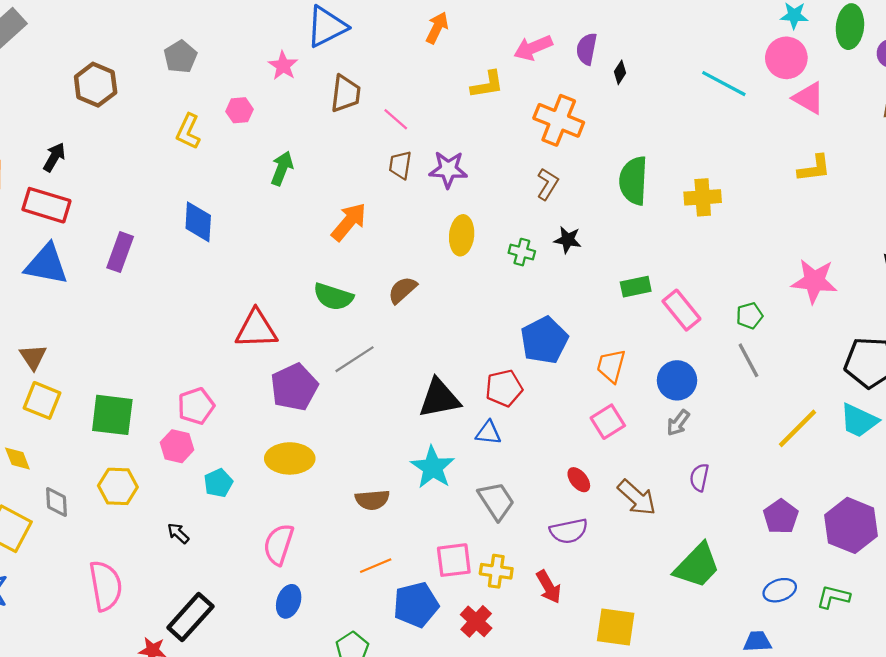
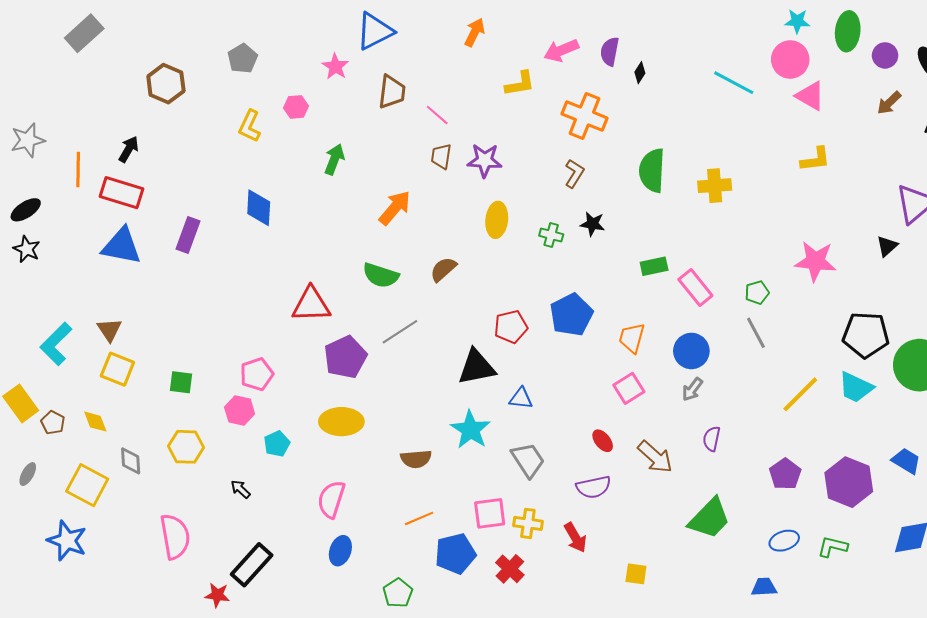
red pentagon: (504, 388) -> (511, 327), moved
green square: (112, 415) -> (181, 382), size x0.6
yellow square: (616, 627) -> (636, 574), size x0.6

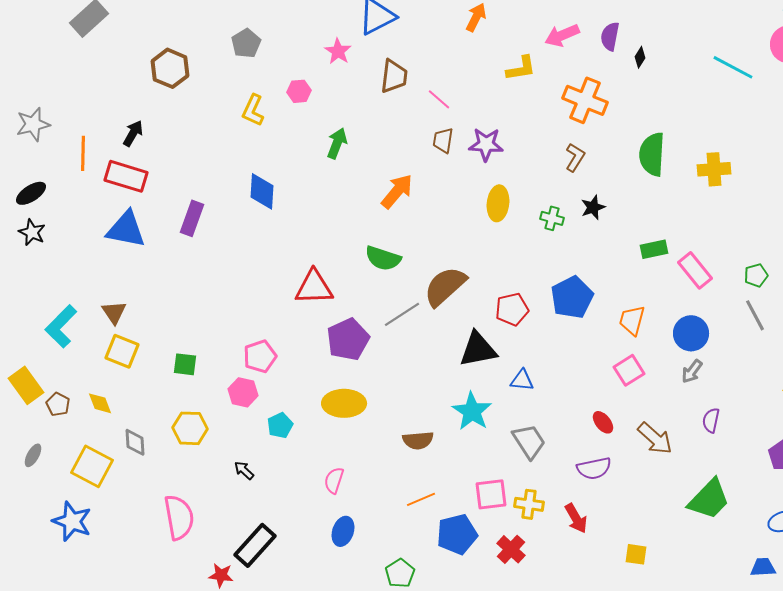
black star: (593, 224) -> (593, 207), turned -30
brown semicircle: (443, 269) -> (445, 286), moved, size x1.6
pink semicircle: (331, 499) -> (334, 480), size x0.7

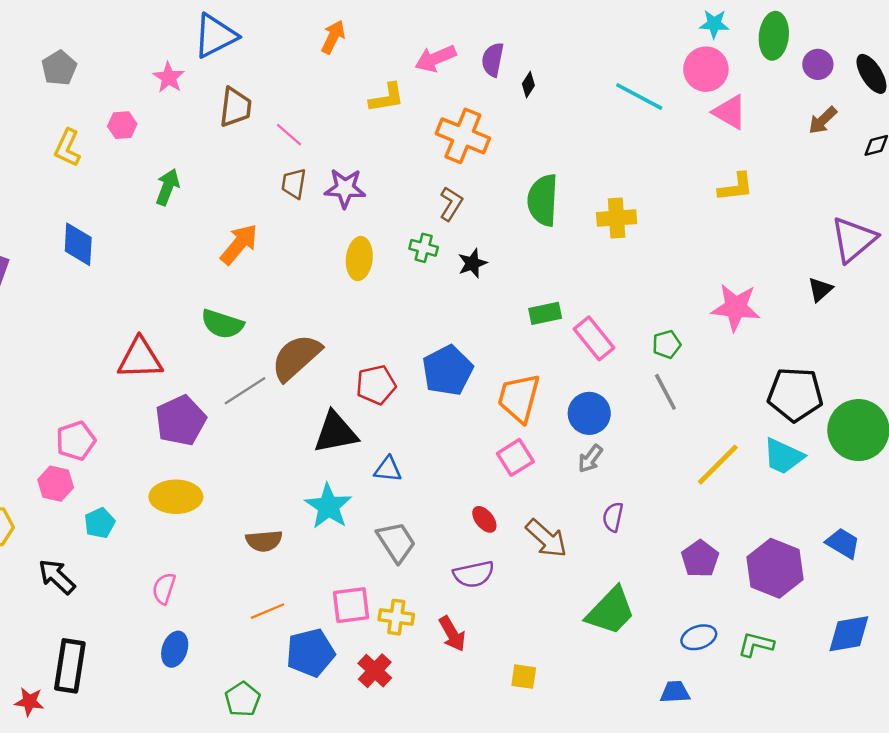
green cross: (552, 218) -> (424, 248), moved
orange trapezoid: (632, 320) -> (519, 398), size x1.4
black arrow: (244, 470) -> (57, 577), size x1.6
black rectangle: (255, 545) -> (70, 666), turned -33

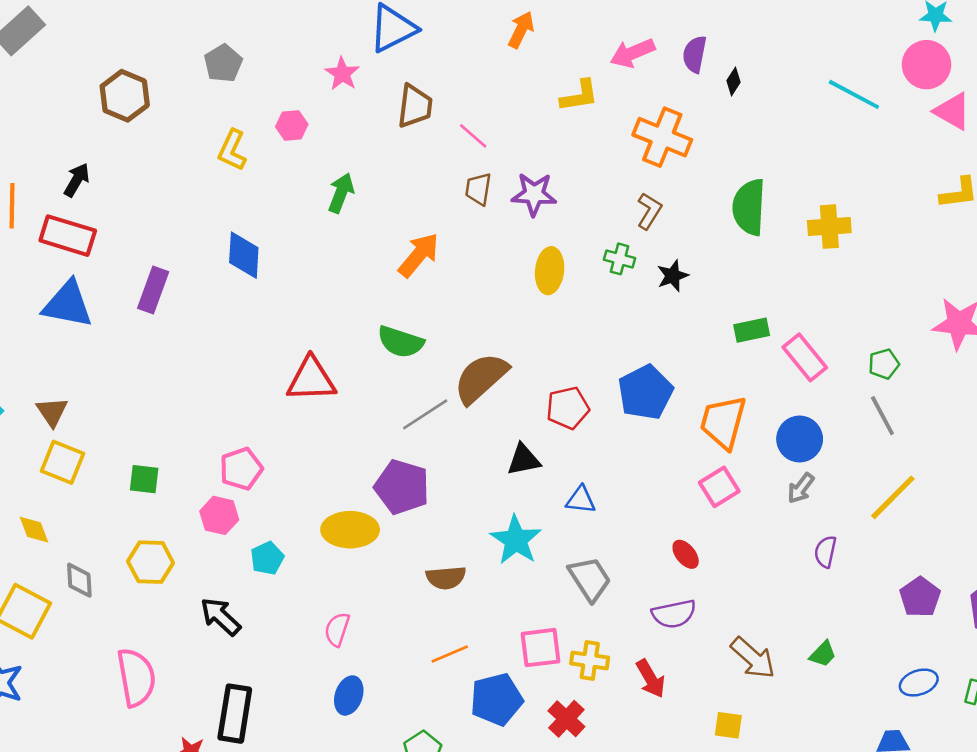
purple pentagon: (181, 421) -> (402, 487), moved, turned -30
black triangle: (335, 432) -> (524, 460), size x0.7
yellow line: (718, 465) -> (893, 497), moved
brown arrow: (546, 538) -> (753, 658), moved
green trapezoid: (611, 611) -> (823, 654), size x0.5

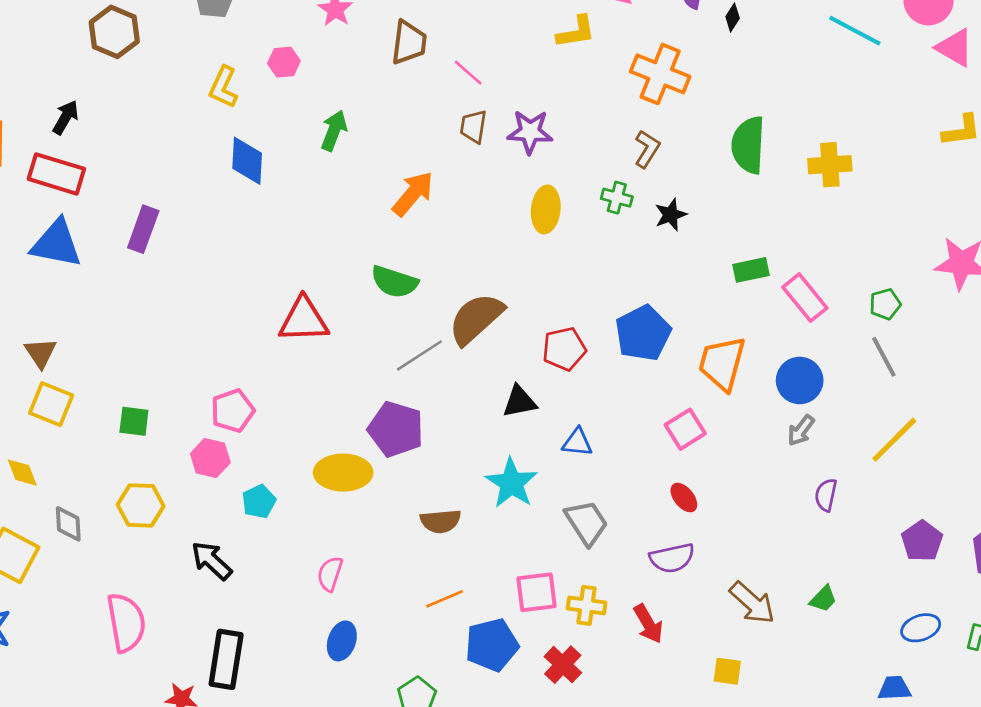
blue diamond: (244, 255) -> (247, 161), moved
pink square: (719, 487) -> (685, 429), moved

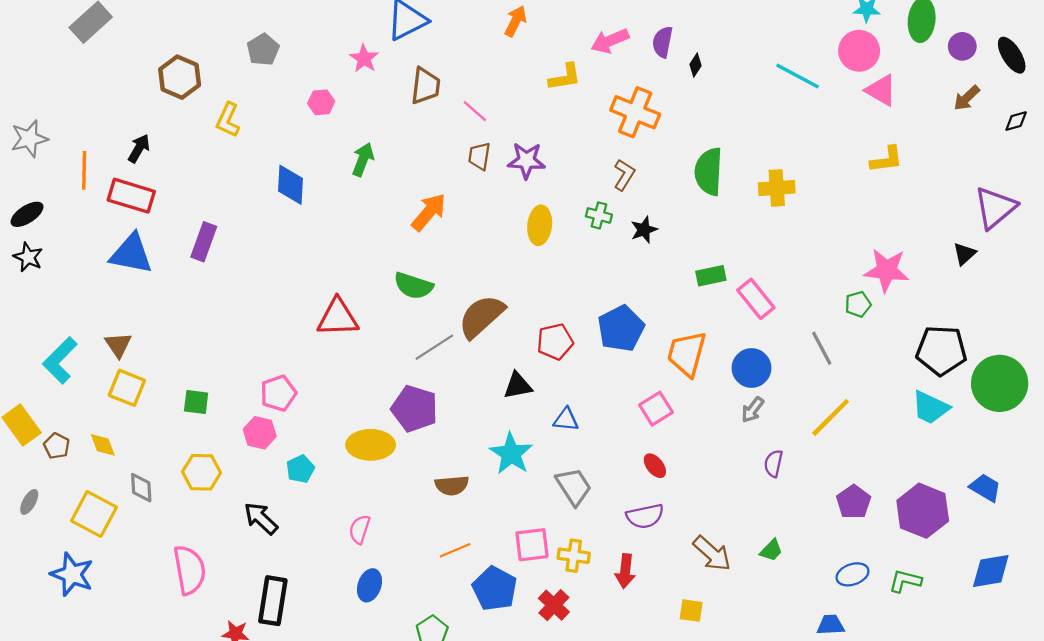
yellow L-shape: (223, 87) -> (228, 120), moved
green pentagon: (885, 304) -> (858, 304), moved
red arrow: (648, 624) -> (625, 571), turned 36
blue pentagon: (492, 645) -> (495, 589), turned -30

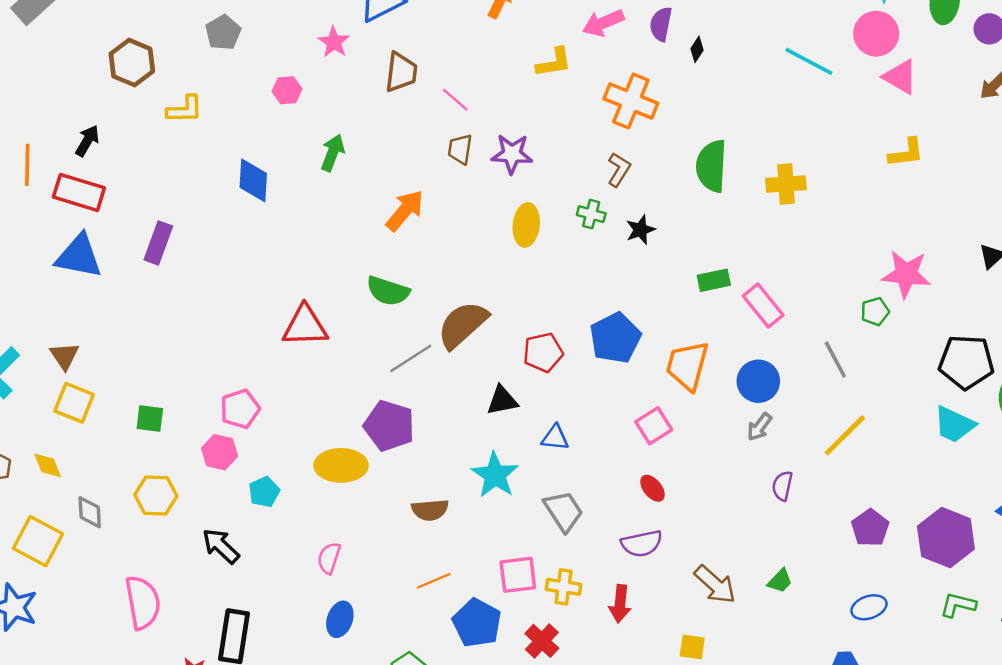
yellow L-shape: (228, 120) -> (185, 109), turned -116
green L-shape: (905, 581) -> (958, 605), moved

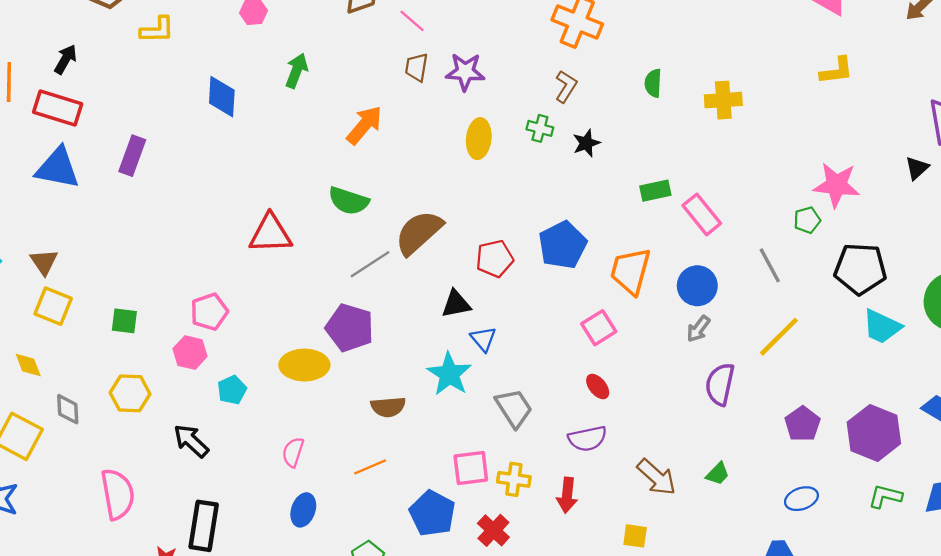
green semicircle: (711, 166) -> (653, 83), size x0.6
black pentagon: (966, 362) -> (860, 269), moved
blue triangle: (555, 438) -> (483, 339), moved, turned 44
purple semicircle: (782, 486) -> (720, 384), size x1.5
orange line: (434, 581) -> (370, 467), moved

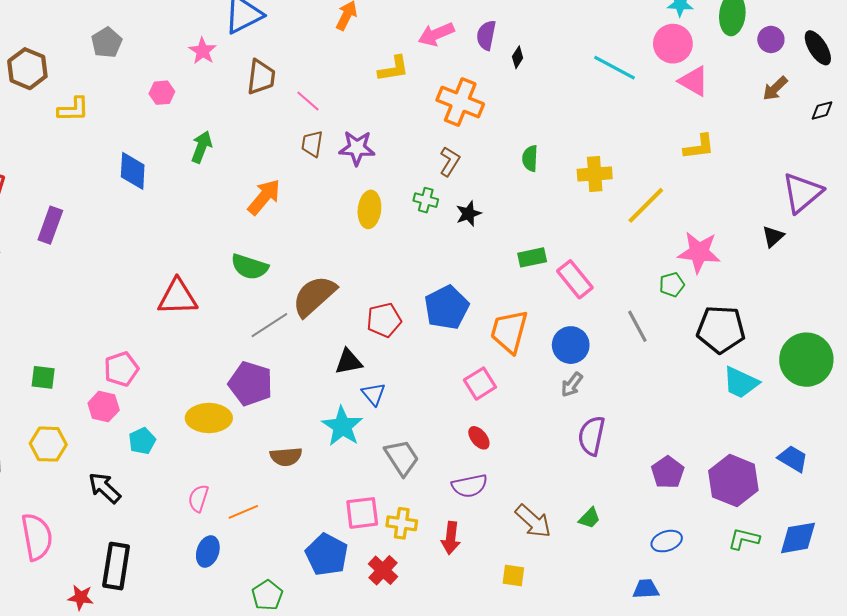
yellow line: (779, 337) -> (646, 205), moved
orange line: (370, 467) -> (243, 512), moved

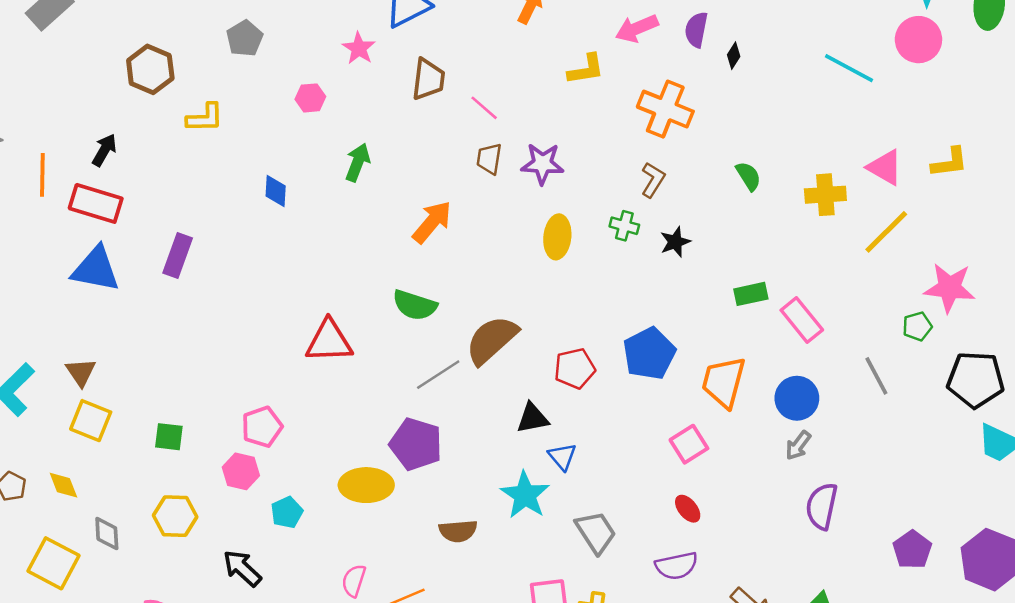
pink triangle: (694, 81) -> (885, 167), moved
green semicircle: (530, 158) -> (748, 176), turned 145
blue diamond: (133, 171) -> (276, 191), size x0.7

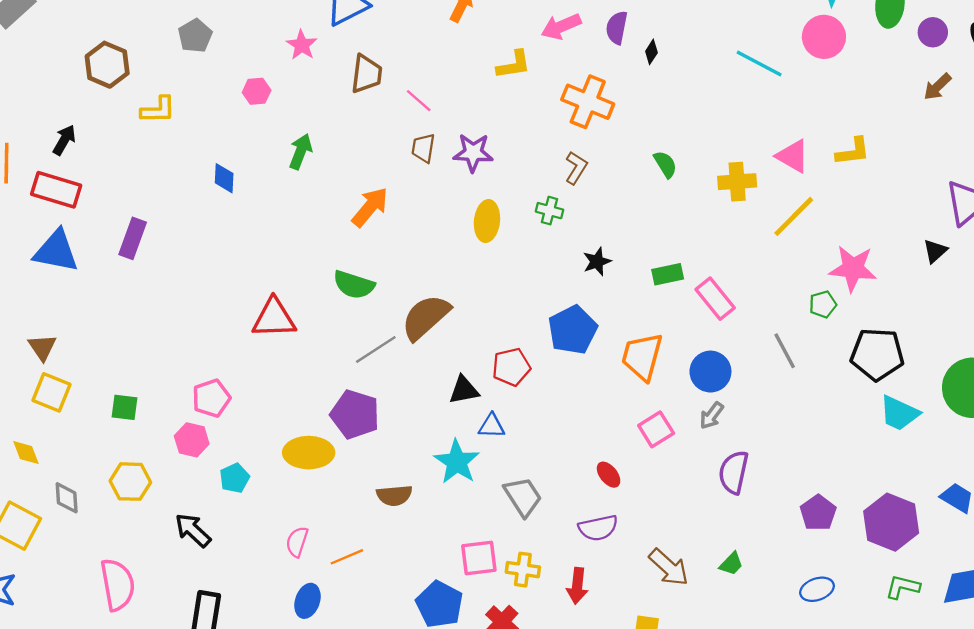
black star: (675, 242) -> (597, 262), moved
red pentagon: (575, 368) -> (511, 367), moved
pink square: (689, 444) -> (656, 429), moved
blue triangle: (562, 457) -> (492, 426), turned -48

